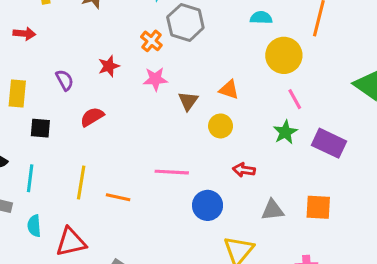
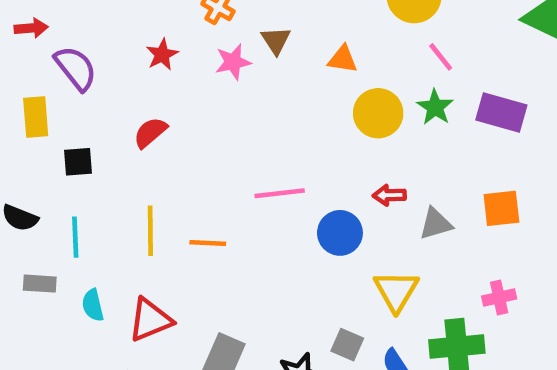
purple semicircle: (65, 80) -> (76, 68), moved, size x1.5
brown triangle: (188, 101) -> (276, 40), moved
yellow circle: (221, 126) -> (378, 113), moved, size x1.4
red arrow: (244, 170) -> (389, 195), moved

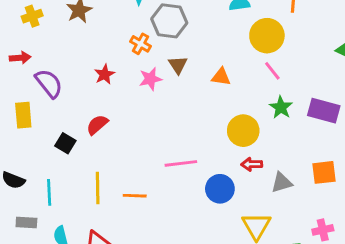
pink line: (441, 57) -> (272, 71), moved
yellow circle: (378, 113) -> (243, 131), moved
black square: (78, 162) -> (65, 143), moved, turned 36

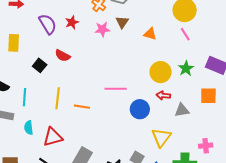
purple semicircle: (49, 83) -> (48, 24), moved
green star: (281, 107) -> (186, 68), moved
red semicircle: (97, 125) -> (63, 56), turned -119
orange square: (324, 172) -> (208, 96), moved

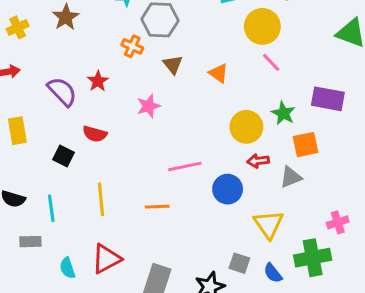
pink star: (102, 29) -> (149, 106), moved
orange triangle: (150, 34) -> (219, 73), turned 32
orange square: (208, 96) -> (305, 145), moved
orange line: (82, 107) -> (157, 207), moved
cyan semicircle: (29, 128) -> (67, 268), moved

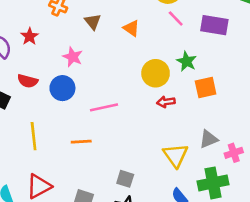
purple rectangle: (328, 99) -> (214, 25), moved
pink star: (149, 106) -> (73, 57), turned -30
gray triangle: (291, 177) -> (209, 139), moved
blue circle: (228, 189) -> (62, 88), moved
gray square: (239, 263) -> (125, 179), moved

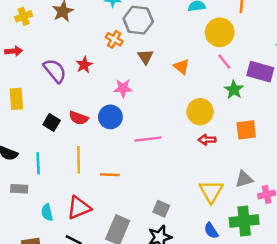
pink star: (73, 57) -> (123, 88), turned -30
green star: (187, 61) -> (234, 90), moved
red semicircle: (28, 81) -> (78, 118), moved
orange line: (81, 142) -> (110, 175), moved

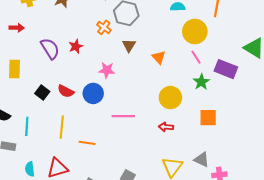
red arrow: (207, 140) -> (166, 127), moved
gray triangle: (244, 179) -> (202, 160), turned 35

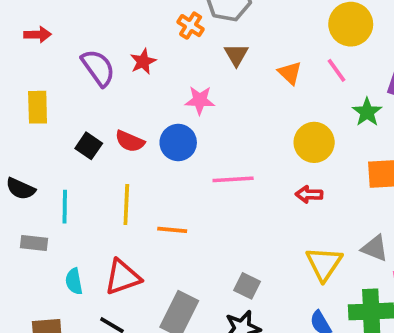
pink line: (196, 57) -> (336, 70), moved

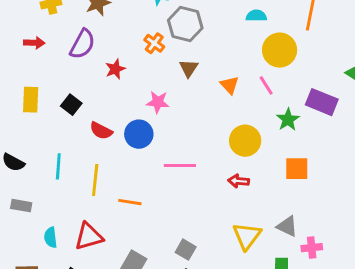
purple semicircle: (98, 68) -> (82, 44), moved, turned 60
black square: (89, 146) -> (71, 105), moved
cyan line: (65, 207) -> (58, 166), moved

